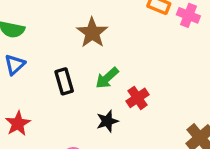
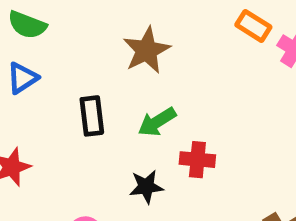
red cross: (137, 98) -> (197, 160), turned 30

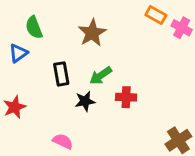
green semicircle: (27, 25) -> (34, 27), moved, turned 50
black star: (146, 187) -> (85, 101), moved

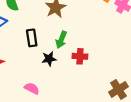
green arrow: (101, 76) -> (61, 40), turned -35

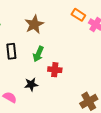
black star: (49, 59) -> (31, 84), moved

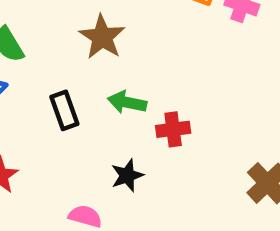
green arrow: (38, 54) -> (127, 102), turned 91

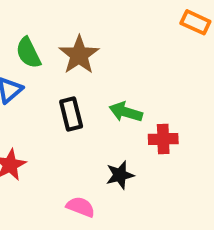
brown star: (102, 37) -> (79, 55), moved

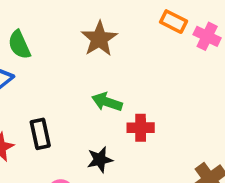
brown star: (79, 55) -> (99, 39), moved
black rectangle: (71, 114) -> (40, 134), moved

